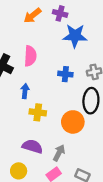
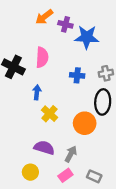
purple cross: (60, 13) -> (65, 24), moved
yellow cross: (38, 112) -> (50, 114), turned 35

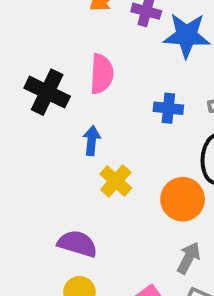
purple semicircle: (44, 148) -> (77, 244), moved
gray arrow: (71, 154) -> (189, 258), moved

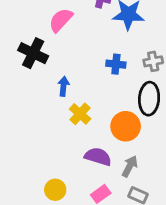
pink semicircle: (102, 74) -> (61, 20), moved, turned -140
purple semicircle: (77, 244) -> (98, 157), moved

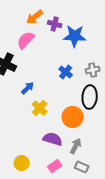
blue cross: (116, 64) -> (66, 72), turned 32
blue arrow: (63, 86) -> (28, 88), turned 40

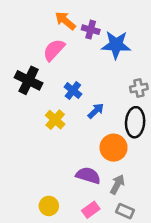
orange arrow: (35, 17) -> (65, 21), turned 78
blue cross: (66, 72) -> (73, 91), moved
blue arrow: (28, 88) -> (96, 111), moved
yellow cross: (40, 108) -> (55, 120), moved

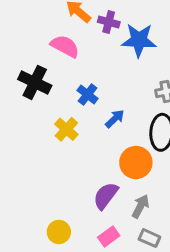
pink semicircle: (54, 50) -> (65, 46), turned 75
purple semicircle: (88, 176) -> (106, 196), turned -70

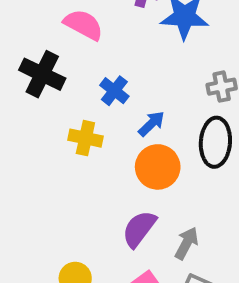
yellow cross: (66, 129) -> (85, 138), turned -30
orange circle: (136, 162) -> (158, 167), moved

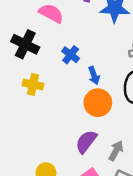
blue arrow: (151, 124) -> (94, 75), turned 114
yellow cross: (85, 138) -> (33, 85), moved

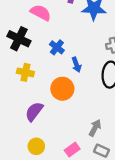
orange circle: (98, 103) -> (62, 89), moved
purple semicircle: (86, 142) -> (34, 112), moved

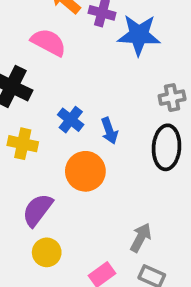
blue cross: (57, 47) -> (71, 120), moved
yellow circle: (36, 146) -> (47, 252), moved

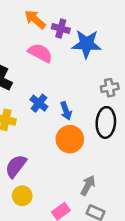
pink semicircle: (49, 42) -> (40, 53), moved
orange circle: (85, 171) -> (70, 139), moved

